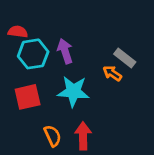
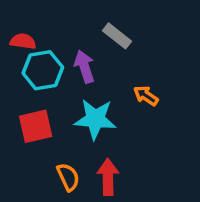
gray rectangle: (125, 58) -> (117, 36), moved

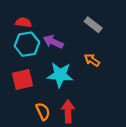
gray rectangle: (117, 36) -> (93, 25), moved
red semicircle: (23, 41) -> (24, 22), moved
purple arrow: (84, 67) -> (53, 42), turned -48

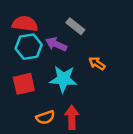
red semicircle: (24, 22) -> (25, 24), size x1.5
gray rectangle: (93, 25) -> (75, 26), moved
orange semicircle: (43, 111) -> (45, 117), turned 96

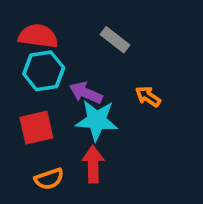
purple arrow: (56, 44) -> (86, 93), moved
orange semicircle: (45, 117) -> (49, 179), moved
red arrow: (72, 117) -> (93, 164), moved

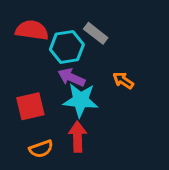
cyan hexagon: (44, 71) -> (67, 47), moved

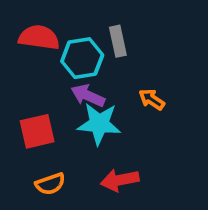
gray rectangle: (96, 33) -> (118, 41), turned 40
red arrow: (77, 137) -> (120, 180), moved, turned -100

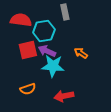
gray rectangle: (118, 41) -> (65, 12), moved
red square: (37, 131) -> (28, 50), moved
orange semicircle: (50, 184) -> (28, 89), moved

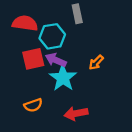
orange arrow: (81, 53) -> (96, 62), turned -80
cyan star: (53, 66) -> (63, 78), turned 30

